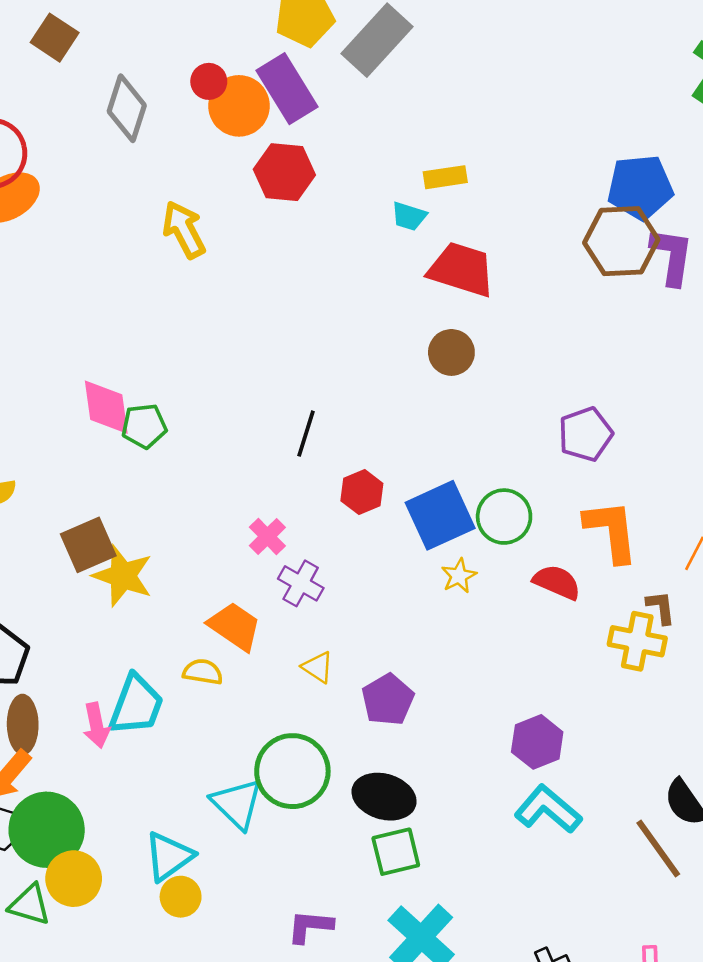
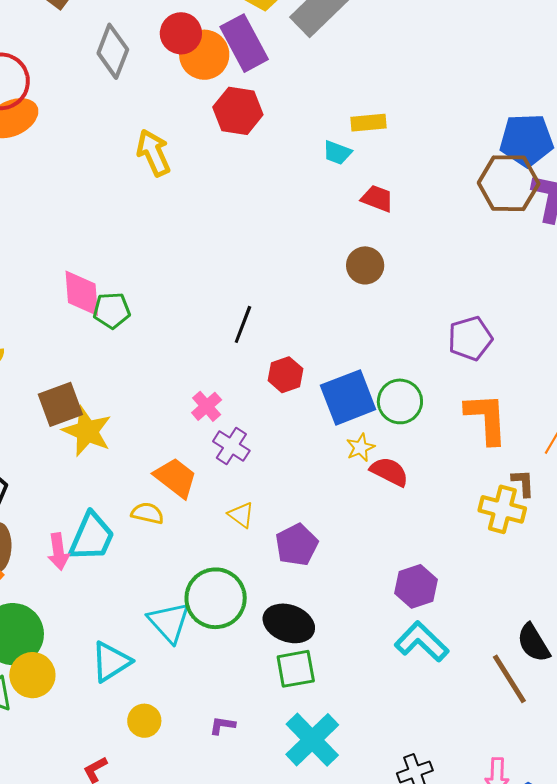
red circle: (209, 81) -> (181, 33), size x1.4
red trapezoid: (461, 269) -> (377, 199), size x0.6
red semicircle: (557, 582) -> (389, 472), moved
yellow circle: (181, 897) -> (144, 721), moved
purple L-shape: (310, 926) -> (222, 725), size x0.7

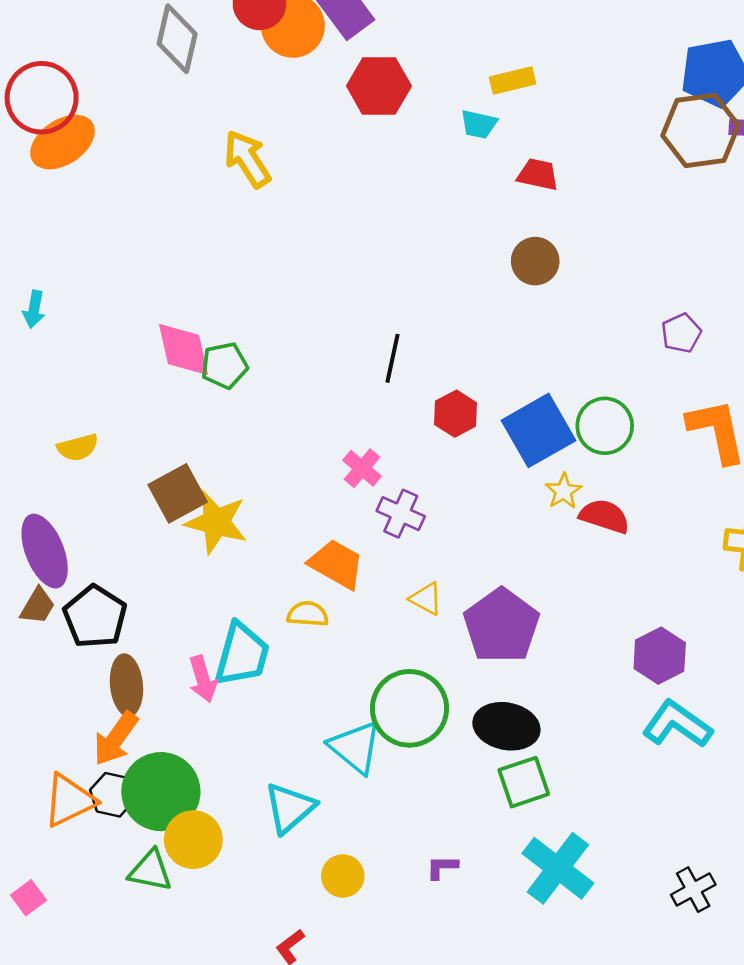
red hexagon: (238, 111) -> (379, 86), moved
purple pentagon: (470, 338) -> (681, 333), size x0.7
purple pentagon: (297, 545) -> (501, 626), size x1.4

